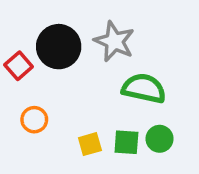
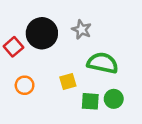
gray star: (114, 41) -> (82, 30), size x0.7
yellow square: (90, 144) -> (68, 82), moved

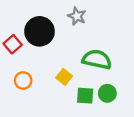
gray star: (82, 30) -> (77, 16), moved
yellow square: (68, 82) -> (64, 77), turned -35

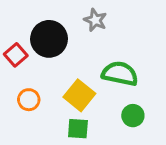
yellow square: (64, 77) -> (79, 95), size x1.5
green square: (85, 96) -> (78, 129), moved

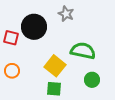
red square: (16, 55) -> (11, 38), turned -35
orange circle: (29, 100) -> (12, 71), moved

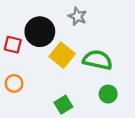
yellow square: (55, 66) -> (62, 55), moved
green square: (54, 89) -> (63, 105), turned -35

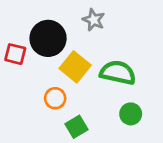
orange circle: (14, 83) -> (55, 98), moved

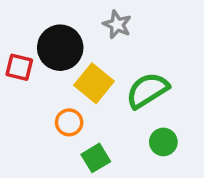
green semicircle: (118, 73) -> (147, 90), turned -44

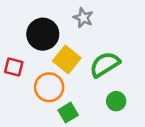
red square: (19, 67) -> (14, 67), moved
orange circle: (69, 122) -> (49, 87), size x1.5

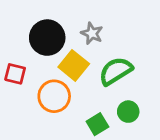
gray star: (83, 18) -> (92, 33), moved
green square: (68, 113) -> (97, 124), moved

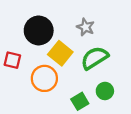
gray star: (92, 33) -> (85, 27), moved

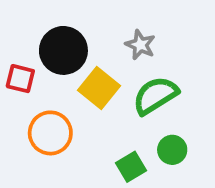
red square: (12, 60) -> (20, 79), moved
orange circle: (44, 78) -> (50, 133), moved

